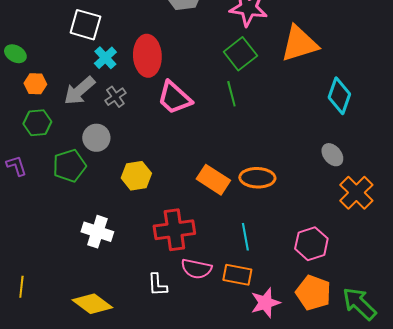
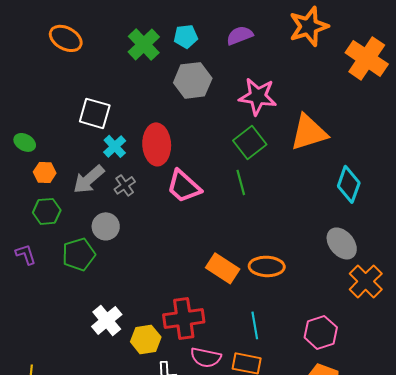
gray ellipse: (332, 155) -> (342, 243), size x1.4
yellow hexagon: (136, 176) -> (146, 339), moved
white cross: (97, 232) -> (107, 320), turned 32

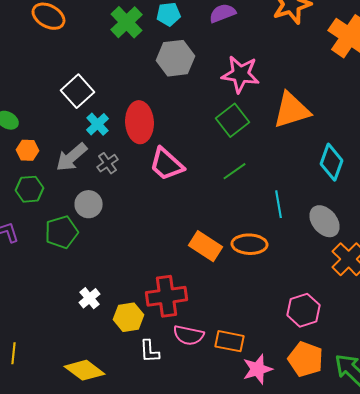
white square: (95, 113) -> (78, 91), turned 32
green line: (241, 182) -> (234, 171), moved, turned 70
white cross: (107, 320) -> (90, 298), size x0.7
cyan line: (255, 325) -> (278, 204), moved

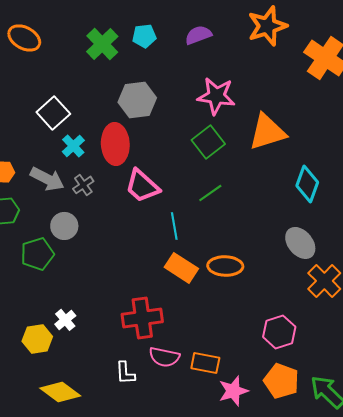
gray hexagon: (176, 58) -> (137, 100), moved
gray arrow: (72, 157) -> (47, 179), turned -112
cyan line: (278, 204) -> (174, 226), moved
yellow hexagon: (128, 317) -> (37, 339), moved

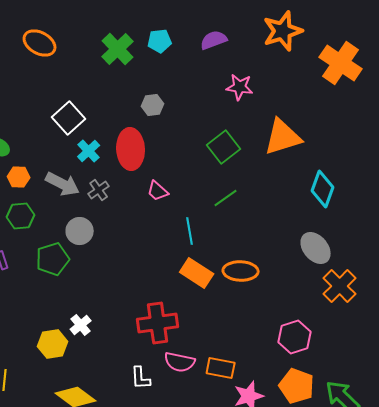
pink star: (216, 96) -> (240, 87), moved, size x0.7
gray hexagon: (137, 100) -> (153, 105), size x0.6
pink trapezoid: (142, 186) -> (158, 191), size x0.6

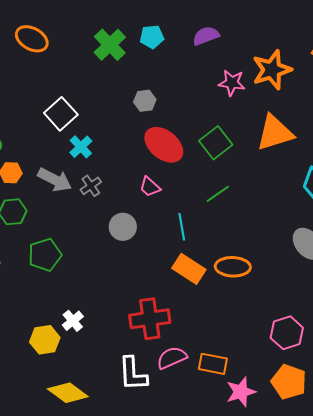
orange star: (283, 31) -> (272, 70), moved
red ellipse: (131, 149) -> (164, 145), moved, turned -48
gray circle: (80, 231) -> (123, 227), moved
pink semicircle: (180, 362) -> (172, 358), turned 144
white L-shape: (141, 378) -> (133, 374), size x1.5

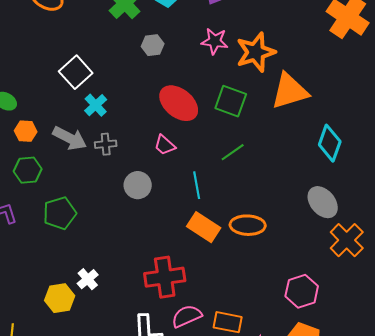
orange star: (272, 70) -> (256, 52), moved
pink star: (232, 83) -> (215, 41), moved
gray hexagon: (145, 101) -> (153, 45), moved
green square: (216, 143) -> (231, 101), turned -32
gray cross: (91, 186) -> (106, 144), turned 30

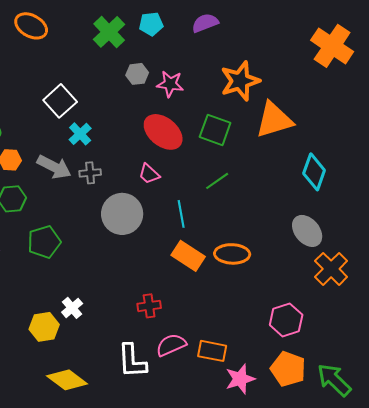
pink star: (215, 41) -> (170, 84), moved
gray circle: (138, 185) -> (122, 214), size x1.5
red cross: (165, 277) -> (149, 306), size x0.6

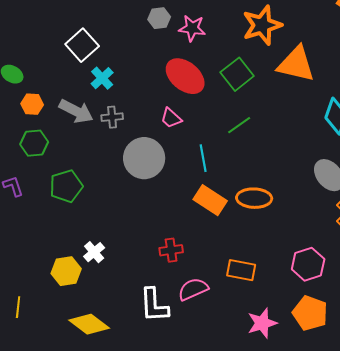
orange triangle: (274, 120) -> (296, 64), turned 30
green square: (215, 130) -> (237, 74), turned 32
orange rectangle: (212, 351) -> (241, 270), moved

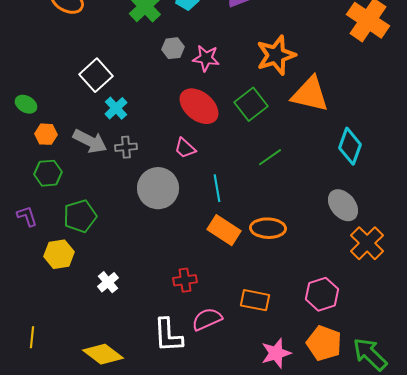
green line: (239, 125) -> (270, 157), moved
yellow hexagon: (66, 271) -> (59, 254), moved

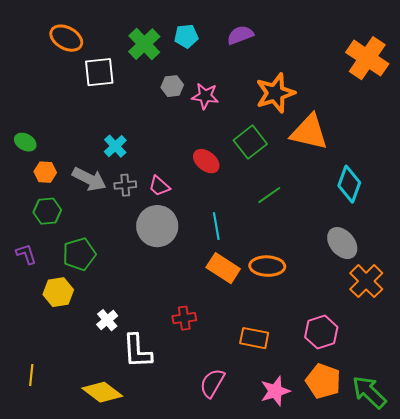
white square: (96, 75) -> (99, 72), moved, turned 36
red ellipse: (199, 106) -> (206, 161), moved, size x0.7
pink trapezoid: (185, 148) -> (159, 186), moved
pink semicircle: (207, 319) -> (212, 383), moved, turned -36
white L-shape: (168, 335) -> (137, 351), moved

